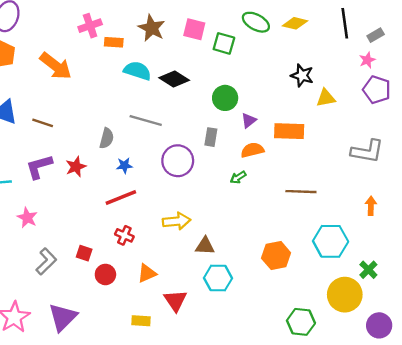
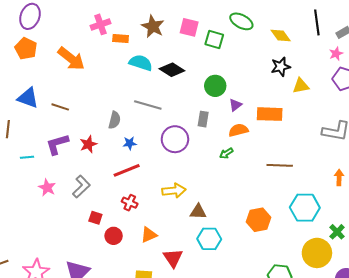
yellow diamond: (295, 23) -> (281, 36), moved, turned 40
black star: (302, 75) -> (281, 67), turned -30
gray L-shape: (46, 261) -> (81, 187), moved

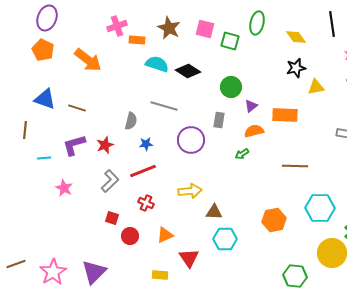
green ellipse: (241, 21) -> (257, 23), turned 75
gray L-shape: (81, 187) -> (110, 181), moved

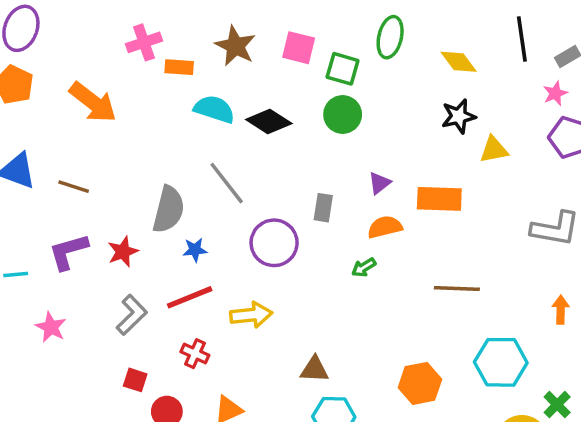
green circle: (231, 87) -> (343, 114), moved
gray line: (164, 106) -> (227, 183), turned 36
gray semicircle: (131, 121) -> (169, 209), size x1.5
yellow arrow: (190, 191) -> (251, 315), moved

